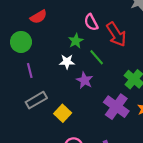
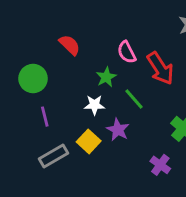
red semicircle: (39, 17) -> (70, 45), moved, turned -105
purple cross: (116, 107) -> (160, 165), size x0.6
yellow square: (63, 113) -> (89, 141), moved

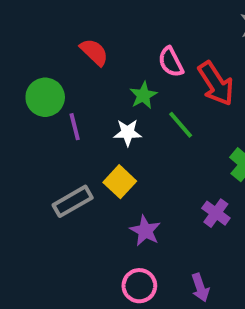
purple line: (45, 117) -> (75, 127), moved
purple star: (118, 130) -> (145, 231), moved

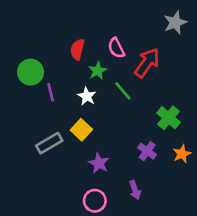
red semicircle: (94, 52) -> (77, 49), moved, turned -120
red arrow: (216, 84) -> (147, 63), turned -112
white star: (128, 133) -> (87, 96), turned 30
purple arrow: (200, 288) -> (135, 190), moved

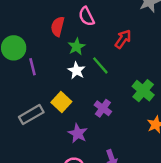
pink semicircle: (116, 48) -> (87, 16), moved
red arrow: (147, 63) -> (123, 39), size x0.7
white star: (87, 96) -> (76, 71), moved
purple cross: (147, 151) -> (103, 108), moved

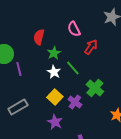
pink semicircle: (87, 16) -> (74, 29), moved
green cross: (143, 91) -> (95, 88), moved
yellow square: (61, 102) -> (55, 97), moved

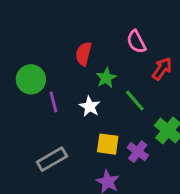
white star: (54, 72) -> (90, 106), moved
yellow square: (55, 97) -> (108, 144), turned -35

